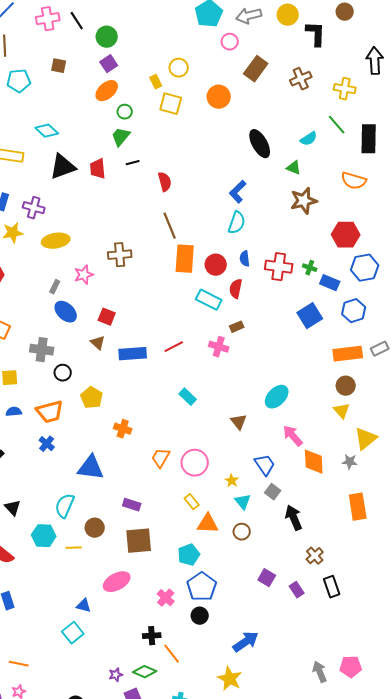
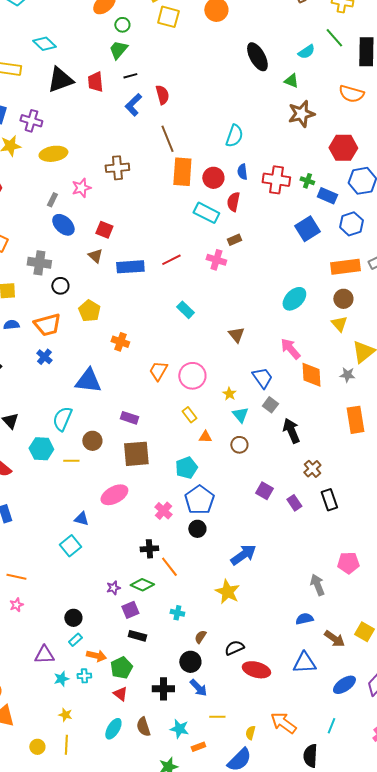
blue L-shape: (238, 192) -> (133, 105), moved
cyan ellipse: (277, 397) -> (294, 299), moved
orange triangle: (208, 524) -> (205, 437), size x0.6
pink pentagon: (351, 667) -> (348, 563), moved

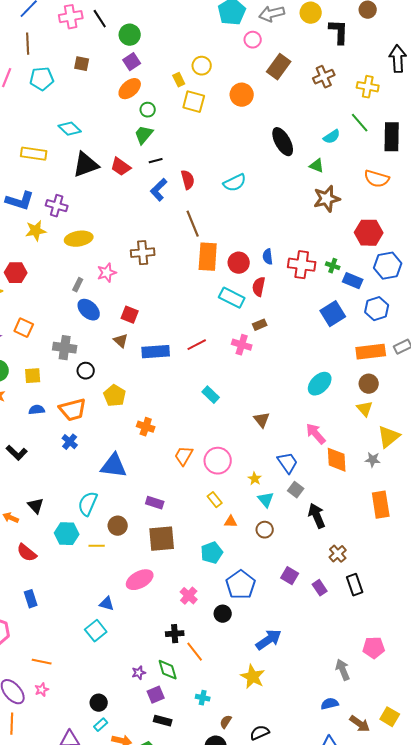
red trapezoid: (95, 82) -> (121, 167), turned -50
cyan semicircle: (234, 136) -> (235, 183), moved, turned 45
blue pentagon: (199, 500) -> (241, 585), moved
green diamond: (142, 585) -> (168, 670), turned 50

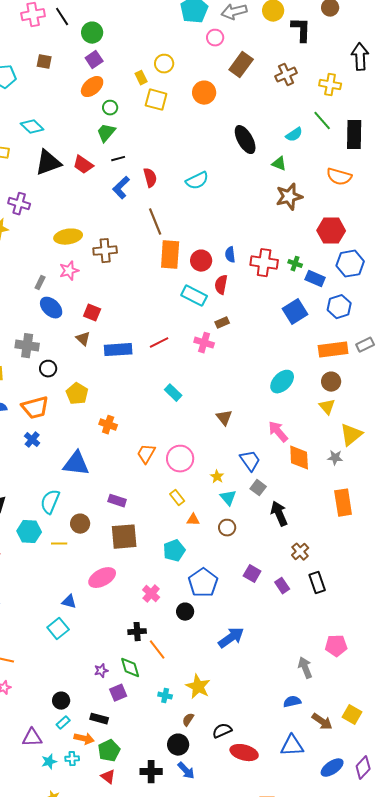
yellow ellipse: (79, 239) -> (68, 237), moved
yellow star: (253, 677) -> (198, 687), moved
black rectangle: (163, 721) -> (99, 719), moved

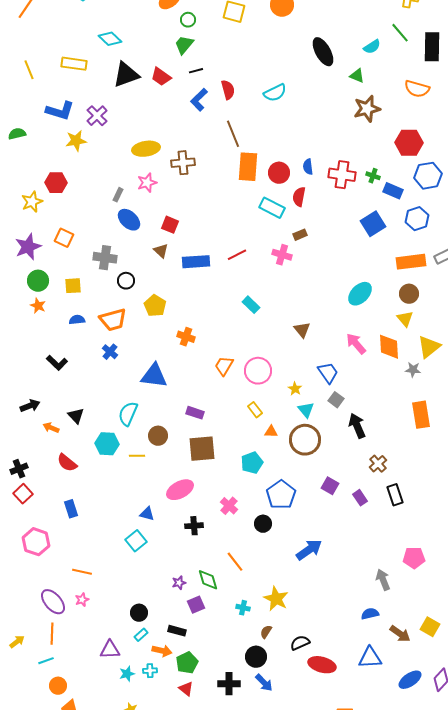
purple cross: (19, 204) -> (97, 116), turned 30
orange diamond: (299, 458) -> (389, 347), moved
brown circle: (227, 528) -> (305, 440), size x1.8
black cross: (137, 632) -> (194, 526), moved

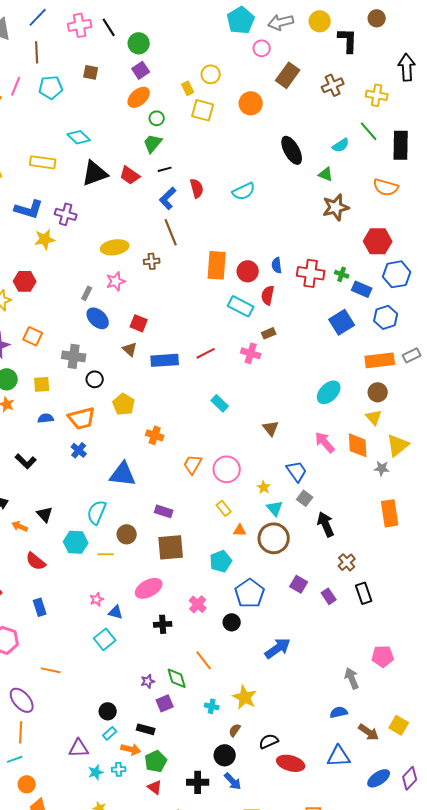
purple cross: (97, 116) -> (66, 214), turned -30
brown line: (233, 134) -> (171, 232), moved
brown cross: (183, 163) -> (152, 261), size x0.7
pink star: (82, 600) -> (97, 599), moved

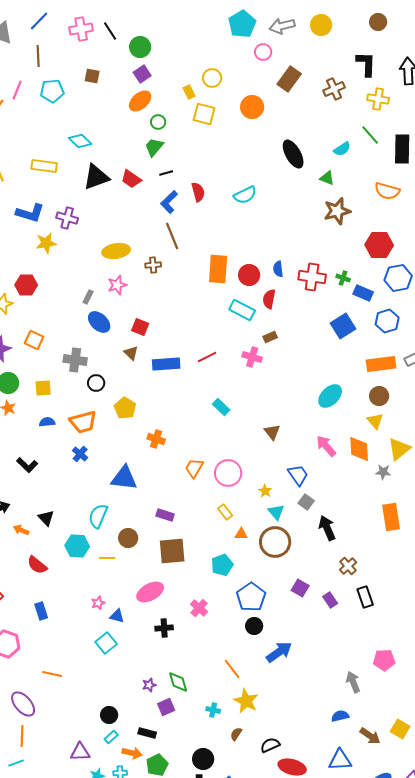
black L-shape: (348, 40) -> (366, 64), moved
black circle: (232, 622) -> (254, 626), moved
orange line: (204, 660) -> (232, 669), moved
black circle: (225, 755) -> (203, 759), moved

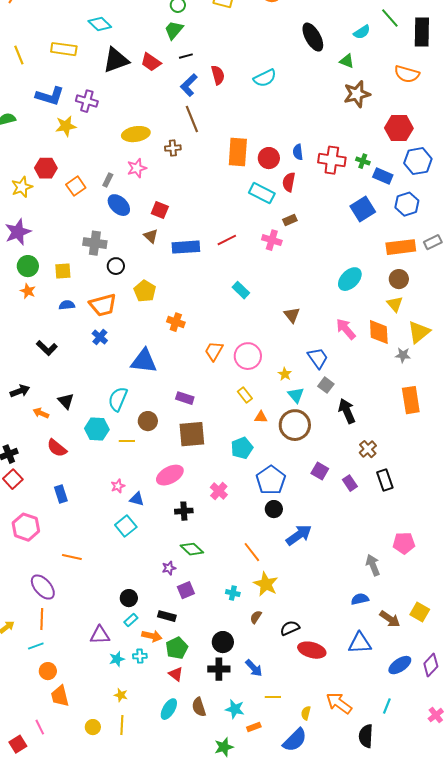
orange square: (34, 340) -> (76, 186), moved, turned 30
green diamond: (178, 682) -> (192, 549), moved, turned -30

